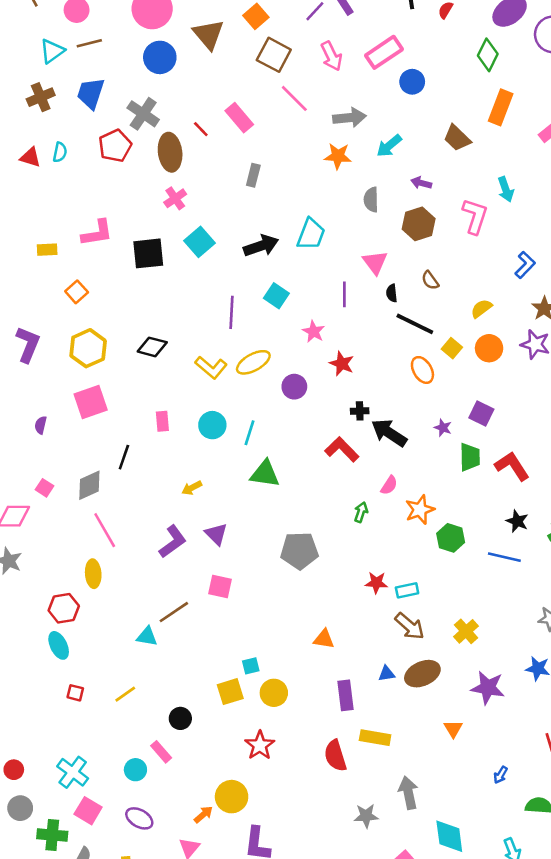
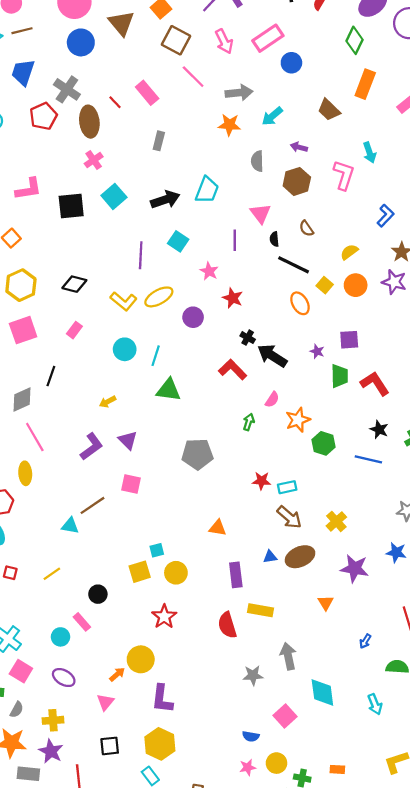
black cross: (360, 411) -> (248, 338), turned 32
purple square: (481, 414) -> (349, 340), turned -30
pink rectangle: (162, 421) -> (74, 330), moved, turned 42

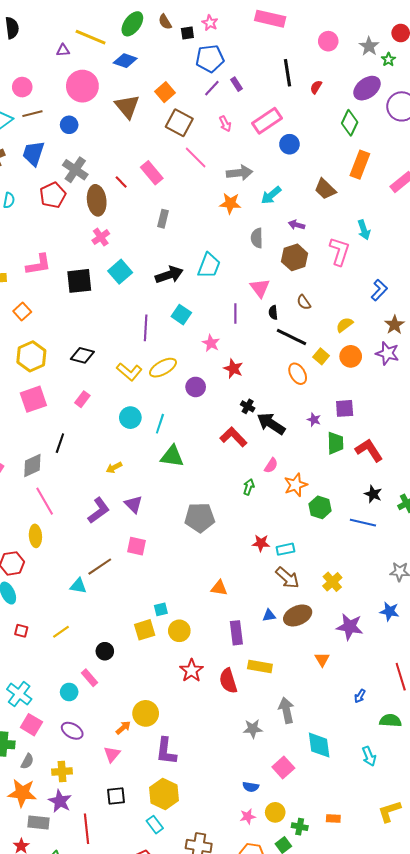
pink arrow: (224, 41) -> (225, 124), size x0.7
blue circle: (81, 42) -> (69, 125), moved, size x0.7
red star: (164, 617) -> (192, 671), moved

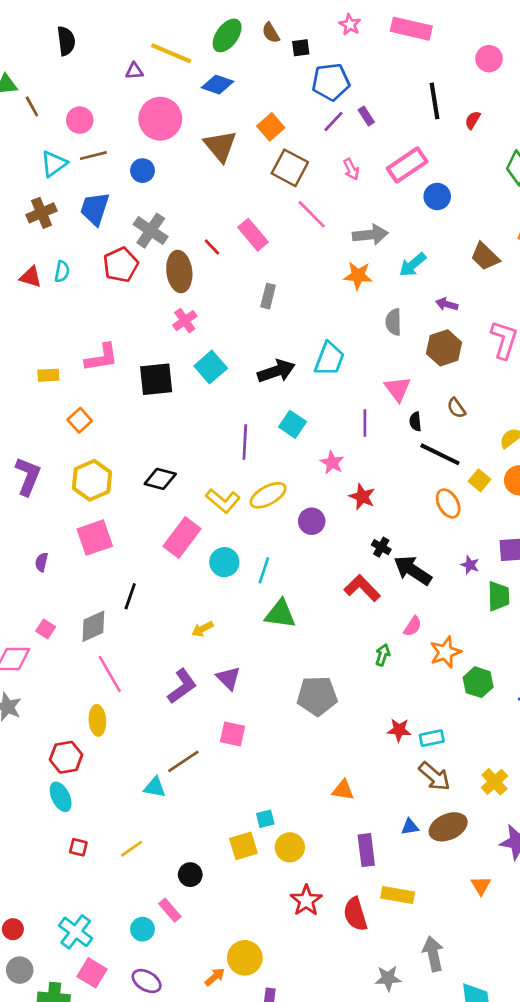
pink star: (210, 23) -> (350, 25), moved
pink rectangle: (82, 399) -> (182, 538), moved, size x1.8

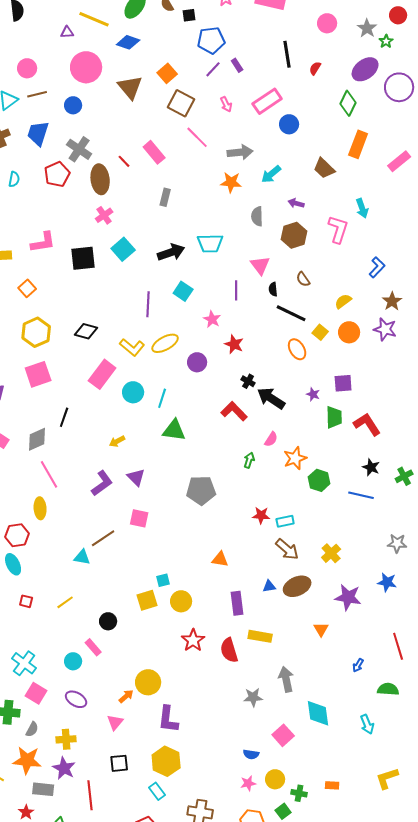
cyan trapezoid: (329, 359) -> (210, 243), turned 68

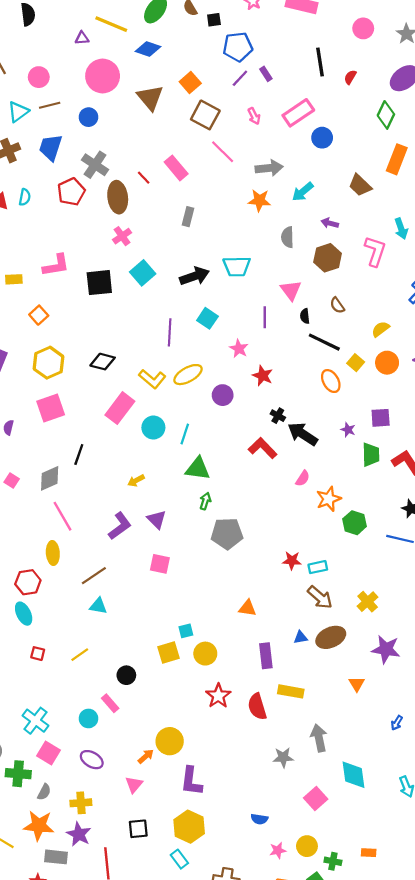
green arrow: (249, 460) -> (205, 501), moved
brown line: (103, 538) -> (94, 576), moved
blue semicircle: (251, 754) -> (259, 819), moved

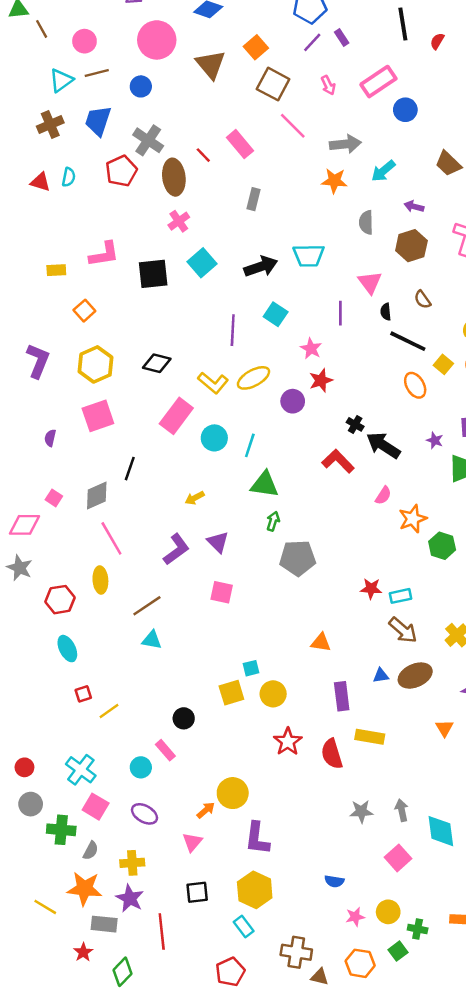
red star: (263, 376) -> (321, 380), moved, turned 30
red hexagon: (28, 582) -> (60, 600), moved
red square: (38, 654) -> (83, 694), turned -32
yellow line: (80, 655) -> (109, 711), moved
gray arrow: (319, 738) -> (402, 810), moved, size x0.7

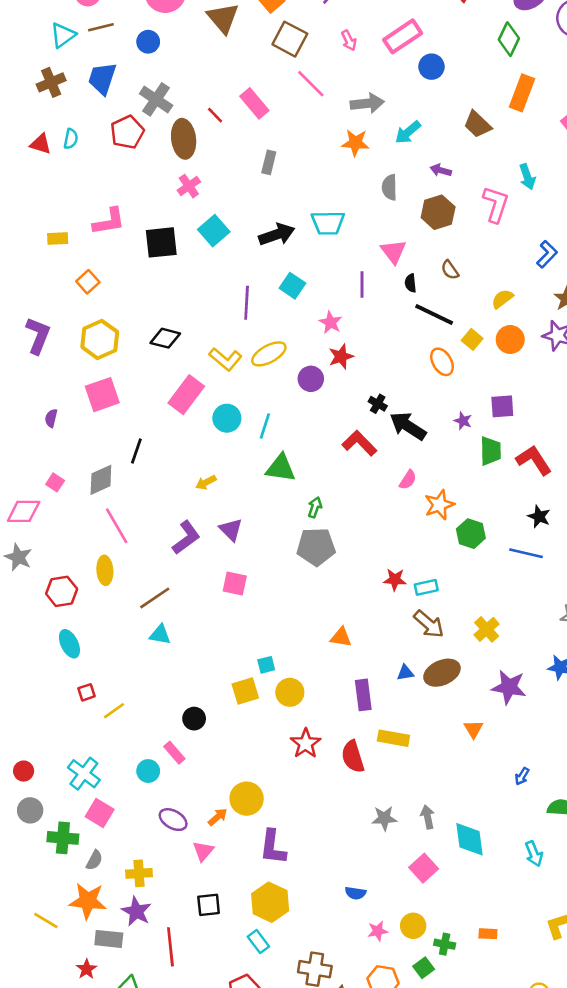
green arrow: (273, 521) -> (315, 507), moved
purple ellipse: (144, 814) -> (173, 820), moved

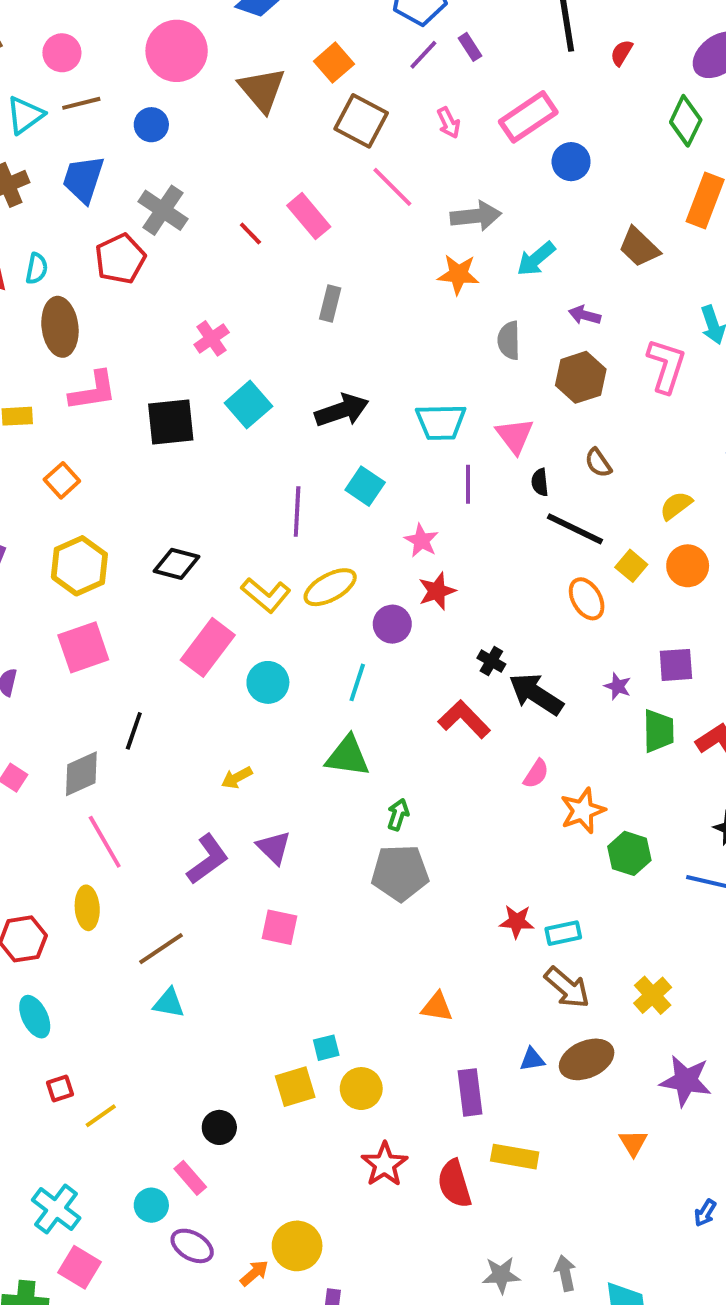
brown ellipse: (184, 139) -> (60, 327), moved
cyan trapezoid: (328, 223) -> (441, 422), moved
cyan line: (265, 426) -> (357, 682), moved
purple ellipse: (173, 820) -> (192, 1246), moved

